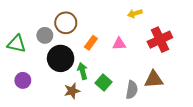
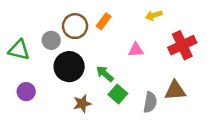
orange rectangle: (91, 43) -> (104, 21), moved
green arrow: (83, 71) -> (105, 74), moved, turned -35

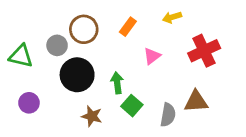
orange rectangle: (104, 21) -> (128, 27), moved
pink triangle: (136, 50) -> (152, 56), turned -35
green arrow: (105, 74) -> (117, 83), turned 42
brown star: (82, 104) -> (92, 116), turned 30

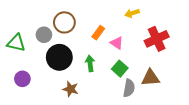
orange rectangle: (128, 27) -> (98, 33), moved
pink triangle: (152, 56) -> (117, 43), turned -48
green square: (132, 106) -> (120, 69), moved

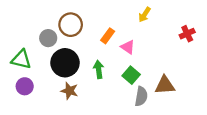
yellow arrow: (132, 13) -> (145, 15), turned -40
red cross: (157, 39) -> (187, 34), moved, size x0.6
green triangle: (16, 43) -> (21, 59), moved
brown star: (71, 89) -> (69, 91), moved

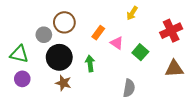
red cross: (187, 34) -> (171, 31), size x1.5
green square: (131, 75) -> (140, 52), moved
brown triangle: (165, 85) -> (174, 69), moved

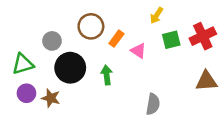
brown circle: (64, 22) -> (91, 26), moved
green square: (140, 52) -> (171, 40), moved, turned 35
green triangle: (19, 54) -> (23, 64), turned -30
brown star: (63, 83) -> (51, 98), moved

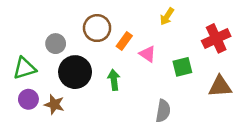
green square: (171, 40) -> (182, 67), moved

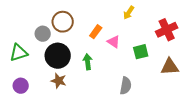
brown circle: (97, 28) -> (63, 22), moved
purple circle: (28, 99) -> (21, 86), moved
brown star: (54, 104) -> (59, 81), moved

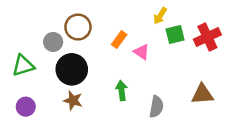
green square: (141, 52) -> (175, 34), moved
green arrow: (88, 62) -> (122, 90), moved
brown triangle: (170, 67) -> (202, 94), moved

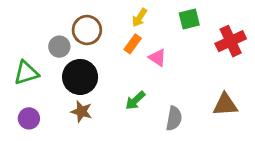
yellow arrow: (160, 16) -> (139, 18), moved
green square: (175, 34) -> (189, 19), moved
green arrow: (122, 90) -> (135, 100), turned -126

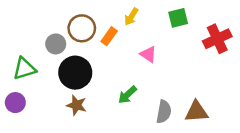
orange rectangle: (133, 44) -> (109, 36), moved
brown triangle: (225, 105) -> (196, 112), moved
purple circle: (29, 118) -> (15, 103), moved

